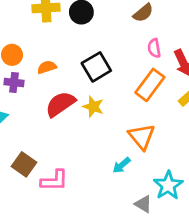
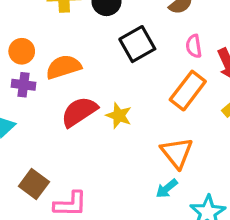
orange semicircle: (47, 67) -> (64, 67), size x1.5
black square: (96, 67) -> (137, 44), moved
cyan arrow: (122, 165) -> (167, 188), moved

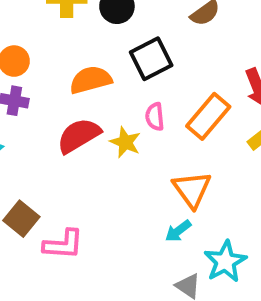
pink semicircle: (194, 46) -> (155, 117), moved
orange semicircle: (64, 67) -> (91, 80), moved

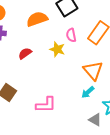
red semicircle: (79, 136) -> (25, 53), moved, size x0.6
pink L-shape: (63, 244) -> (46, 105), moved

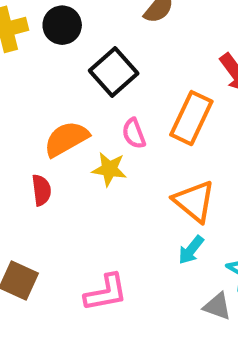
orange semicircle: (37, 19) -> (66, 139), moved
red semicircle: (25, 53) -> (41, 190), turned 128

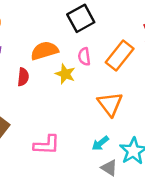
cyan arrow: (191, 250) -> (100, 143), moved

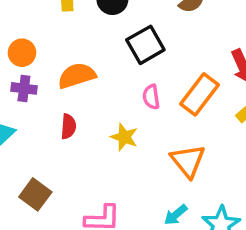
orange semicircle: (44, 51) -> (77, 76), moved
yellow star: (65, 74) -> (124, 137), moved

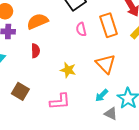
orange rectangle: (199, 94) -> (109, 25), turned -50
yellow star: (124, 137) -> (68, 70), moved

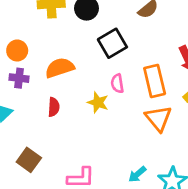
orange triangle: (106, 64) -> (158, 118), moved
yellow star: (68, 70) -> (98, 102), moved

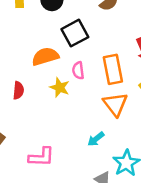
orange semicircle: (60, 68) -> (45, 56), moved
cyan arrow: (137, 174) -> (96, 139), moved

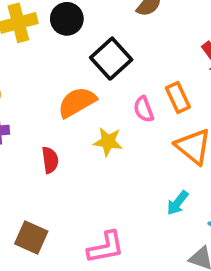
orange rectangle: (113, 69) -> (178, 98), size x0.7
pink semicircle: (78, 70) -> (144, 109), moved

